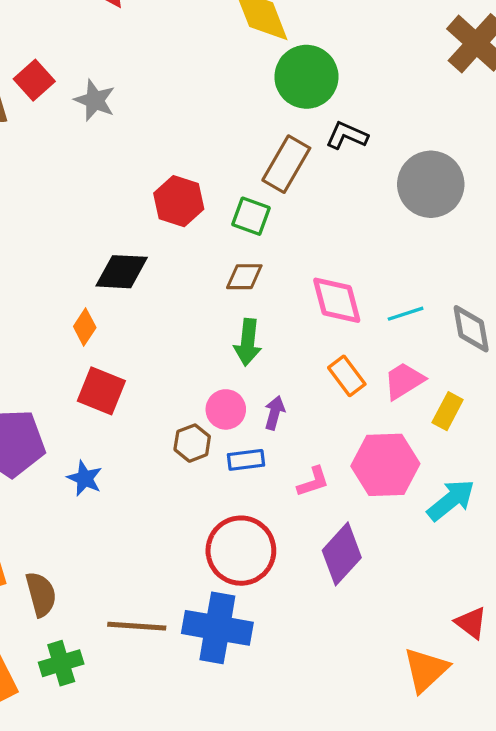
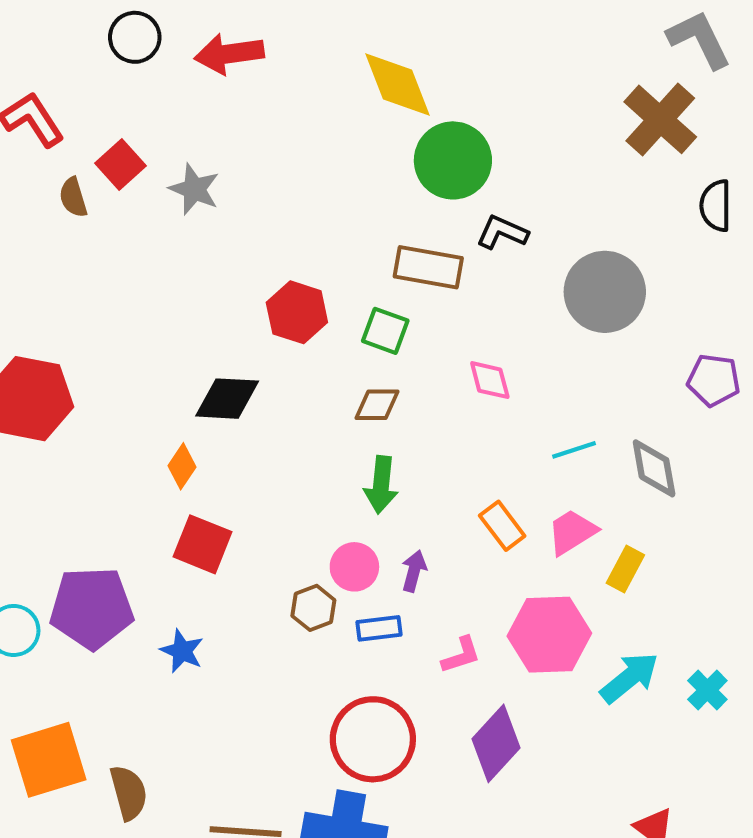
brown rectangle: (286, 164) -> (428, 267), turned 70
pink diamond: (337, 300) -> (490, 380), moved, size x0.7

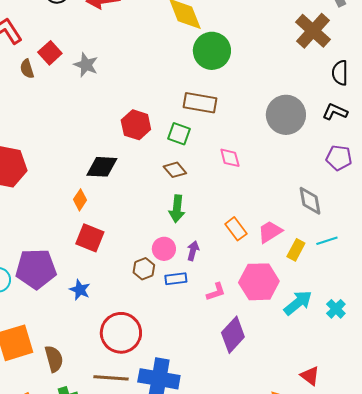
black L-shape: (502, 232) -> (335, 112), moved
brown diamond: (377, 405) -> (175, 170), turned 50
cyan line: (574, 450) -> (327, 241), moved
red circle: (373, 739) -> (121, 333), moved

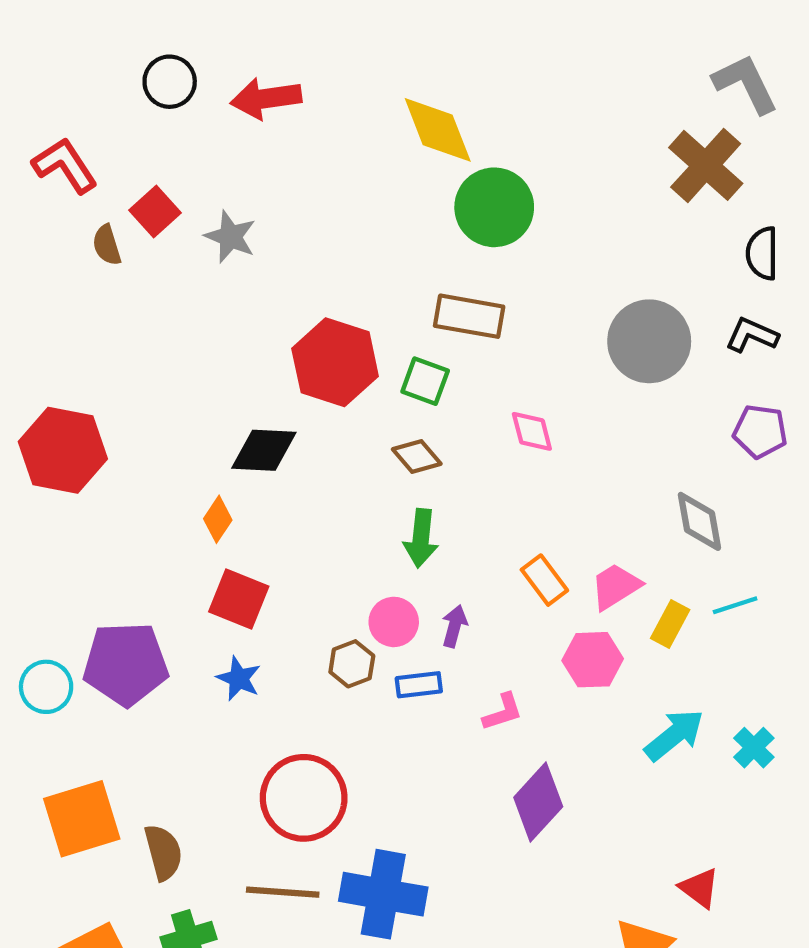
red hexagon: (136, 125) -> (335, 362), size x1.4
pink hexagon: (259, 282) -> (593, 660), moved, size x0.7
blue star: (80, 290) -> (239, 678), moved

